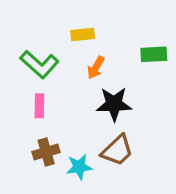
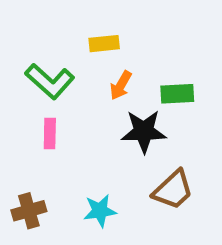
green rectangle: (154, 54) -> (177, 94), moved
brown trapezoid: (117, 150) -> (173, 190), moved
brown cross: (46, 152) -> (29, 211), moved

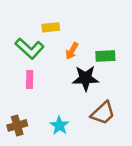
yellow rectangle: (104, 44) -> (51, 27), moved
cyan star: (100, 211) -> (59, 125), turned -30

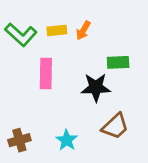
green L-shape: (30, 48) -> (21, 35), moved
orange arrow: (72, 51) -> (83, 30), moved
pink rectangle: (30, 79) -> (46, 73), moved, size x1.5

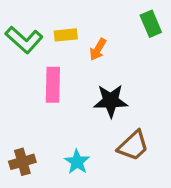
orange arrow: (83, 30) -> (98, 49), moved
green rectangle: (118, 62) -> (151, 24), moved, turned 70

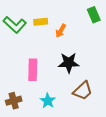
pink rectangle: (53, 85) -> (33, 70), moved

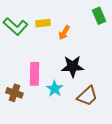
brown cross: (14, 101) -> (14, 93), moved, turned 35
cyan star: (48, 101) -> (55, 89), moved

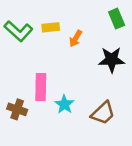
black star: (73, 66) -> (112, 60), moved

